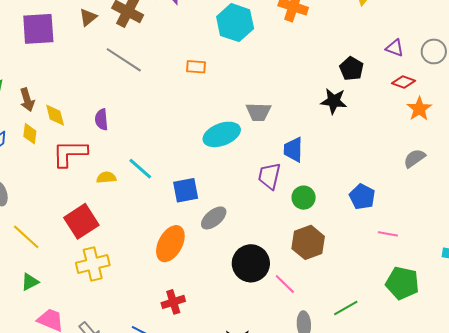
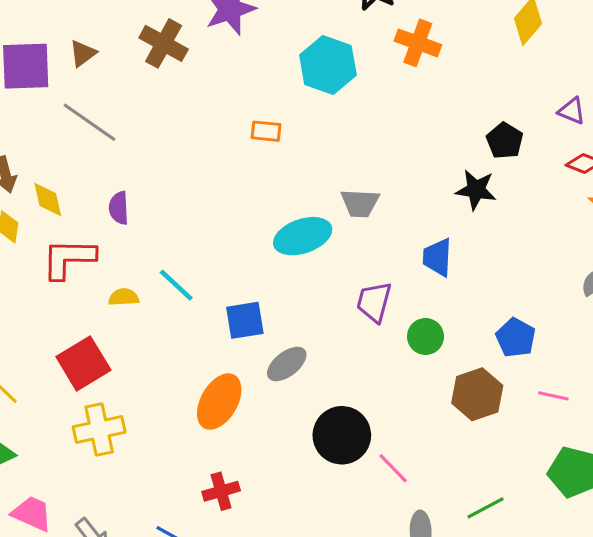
brown triangle: (88, 17) -> (83, 53), moved
gray line: (124, 60) -> (89, 122), moved
blue trapezoid: (293, 150) -> (437, 257), moved
brown hexagon: (308, 242) -> (477, 394), moved

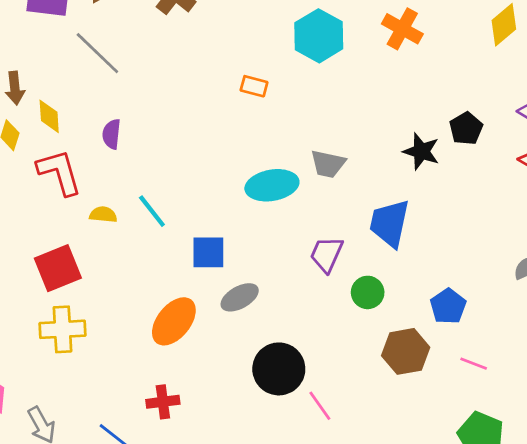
black star: (476, 190) -> (421, 151), moved
blue trapezoid: (437, 257) -> (390, 223), size x1.4
red L-shape: (69, 259) -> (59, 172), turned 64

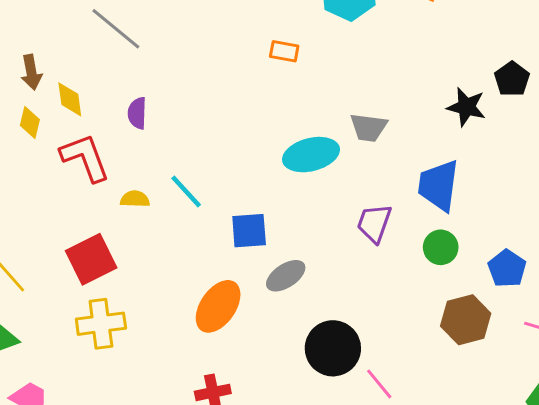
green circle: (368, 292) -> (441, 247), moved

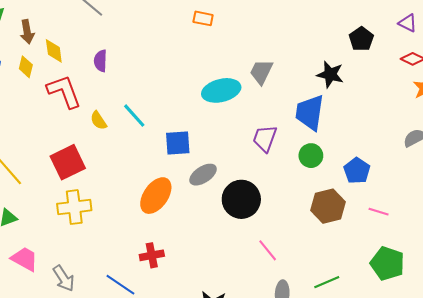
black star: (466, 107) -> (330, 74), moved
gray trapezoid: (369, 127) -> (261, 72), turned 108
yellow semicircle: (135, 199) -> (98, 120), turned -126
black circle: (333, 348) -> (241, 199), moved

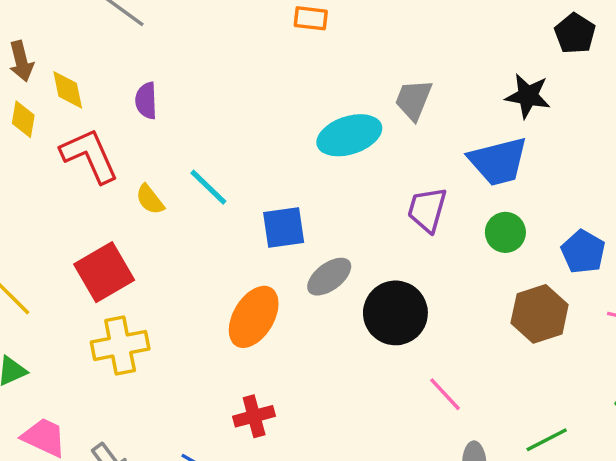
blue trapezoid: (310, 113) -> (498, 161), turned -108

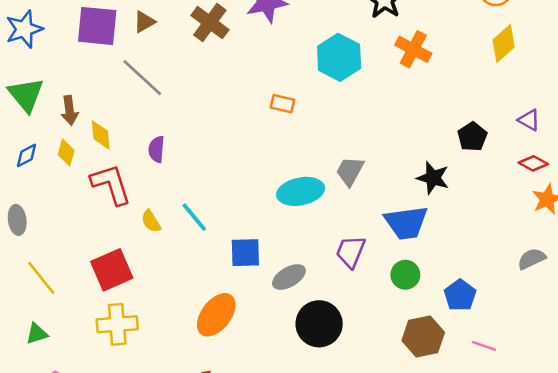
gray ellipse: (329, 277) -> (289, 277), moved

